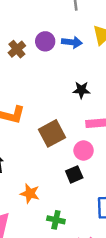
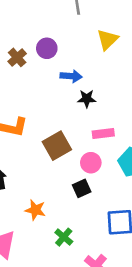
blue arrow: (72, 42) -> (71, 76), moved
green cross: (56, 220) -> (64, 237), turned 30

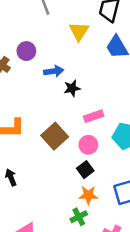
orange star: (35, 210) -> (88, 195), moved
green cross: (64, 237) -> (79, 217), turned 35

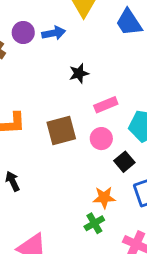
blue arrow: (54, 71) -> (54, 33), moved
brown square: (55, 136) -> (61, 130), turned 30
black square: (85, 170) -> (124, 162), moved

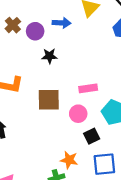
purple circle: (23, 32) -> (35, 31), moved
black star: (79, 73) -> (49, 56), moved

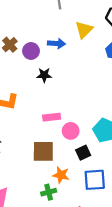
pink rectangle: (88, 88) -> (52, 117), moved
brown square: (49, 100) -> (43, 151), moved

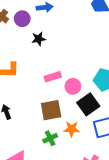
black square: (83, 153) -> (88, 104), size x1.5
green cross: (49, 192) -> (50, 138), moved

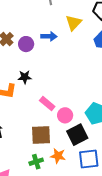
black star: (39, 39) -> (25, 77), moved
pink rectangle: (53, 77) -> (47, 103), turned 49

